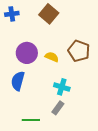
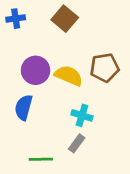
brown pentagon: (79, 51) -> (105, 68), turned -30
yellow semicircle: (52, 57) -> (69, 76), size x1.5

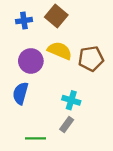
blue cross: (16, 19) -> (24, 21), moved
yellow semicircle: (69, 76) -> (60, 51), moved

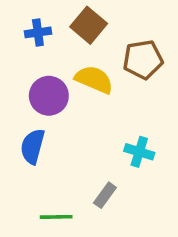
brown pentagon: (91, 59) -> (143, 60), moved
cyan cross: (71, 100) -> (139, 152), moved

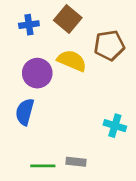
cyan cross: (139, 152) -> (115, 126), moved
gray rectangle: (105, 195) -> (76, 162), moved, turned 60

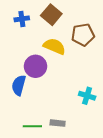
purple circle: (37, 73) -> (35, 66), moved

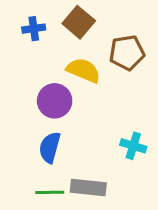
blue semicircle: (19, 85) -> (50, 147), moved
gray rectangle: (58, 123) -> (88, 188), size x1.5

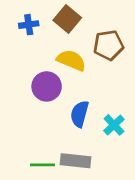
cyan cross: (133, 146) -> (114, 125), turned 30
blue semicircle: (50, 147) -> (80, 114), moved

